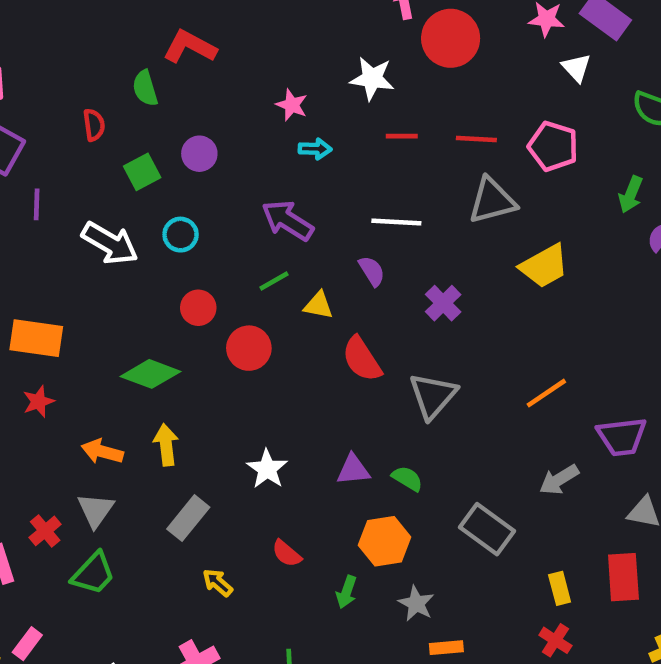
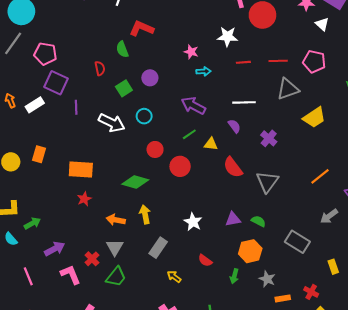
red cross: (555, 640) -> (311, 292), moved

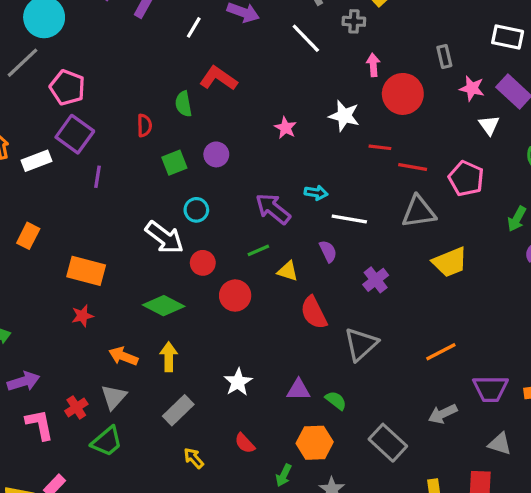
red line: (243, 62) -> (380, 147), moved
cyan arrow: (204, 71) -> (316, 193), moved
white arrow: (112, 123) -> (164, 237), moved

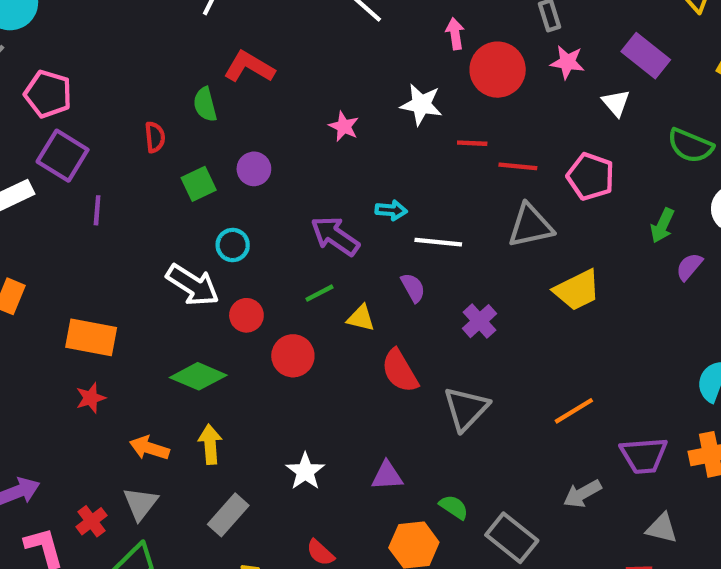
pink star: (472, 88) -> (567, 62), moved
green semicircle: (336, 401) -> (454, 507), moved

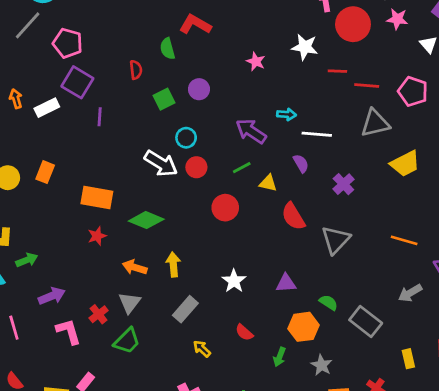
red circle: (246, 315) -> (196, 167), moved
green diamond: (198, 376) -> (146, 220), moved
orange line: (574, 411) -> (404, 240), turned 48

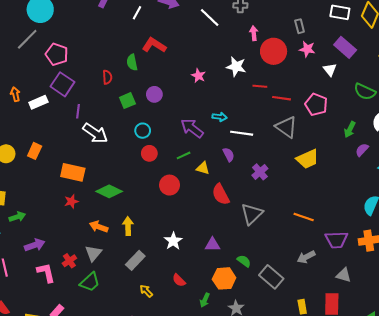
gray triangle: (375, 123) -> (286, 127), turned 45
white arrow: (161, 163) -> (95, 133), moved

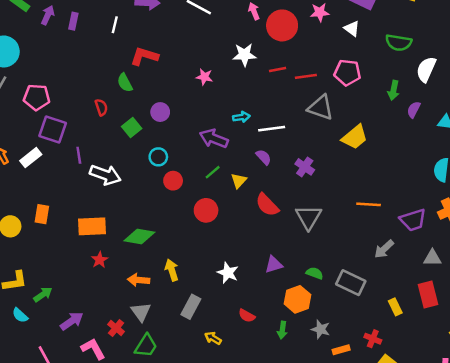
yellow triangle: (203, 168) -> (239, 181), turned -48

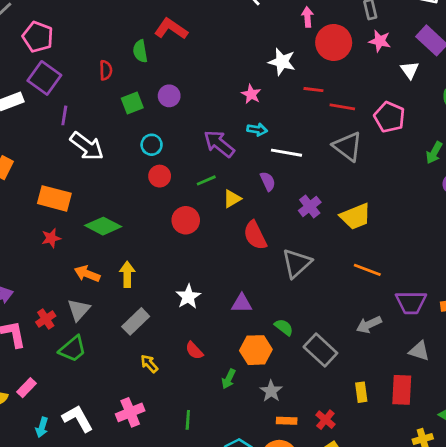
pink star: (204, 77) -> (251, 94), moved
yellow trapezoid: (355, 137) -> (355, 216), moved

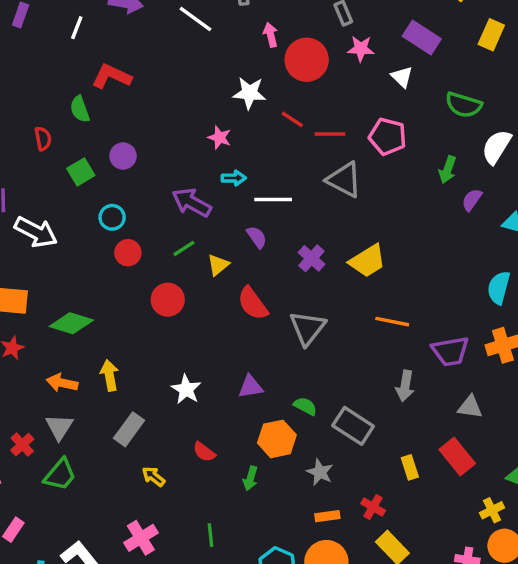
red line: (313, 90) -> (292, 119), turned 36
gray arrow: (369, 325) -> (405, 386), turned -45
red rectangle: (402, 390) -> (457, 456), turned -32
gray star: (271, 391) -> (320, 472), moved

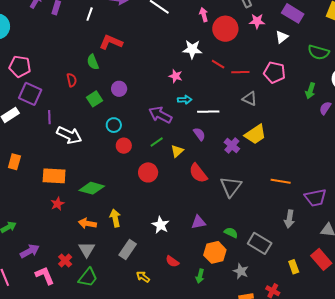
white triangle: (402, 77) -> (282, 37), turned 40
gray triangle: (344, 180) -> (250, 99), size x0.7
yellow trapezoid: (368, 261) -> (255, 134), moved

